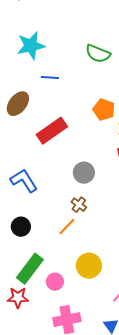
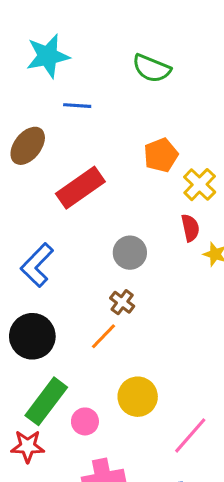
orange pentagon: (104, 110) -> (161, 155), turned 30
blue L-shape: (24, 181) -> (37, 265), turned -104
black circle: (21, 227) -> (32, 336), size x1.5

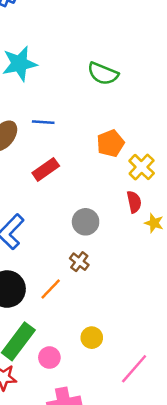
blue line: (77, 106) -> (43, 122), moved
red rectangle: (80, 188) -> (46, 169), size x0.7
orange line: (104, 336) -> (51, 289), moved
yellow circle: (138, 397) -> (92, 338), size x0.7

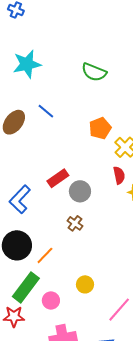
blue line: (43, 122) -> (46, 111), turned 36
red rectangle: (46, 169) -> (58, 178), moved
orange line: (51, 289) -> (45, 255), moved

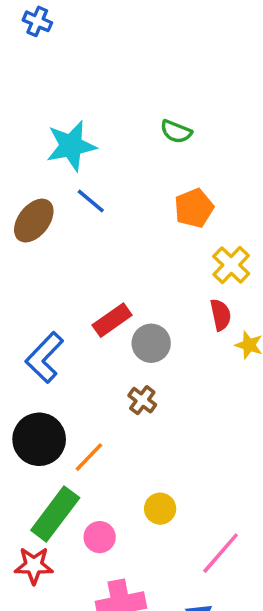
cyan star: (27, 64) -> (71, 146), moved
green semicircle: (94, 72) -> (176, 132), size x0.7
orange pentagon: (100, 128) -> (194, 208), moved

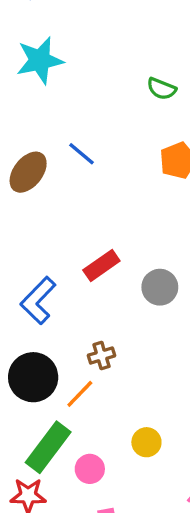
cyan star: (71, 146) -> (40, 60), moved
gray circle: (151, 343) -> (160, 287), moved
brown cross: (142, 400) -> (101, 356), moved, turned 36

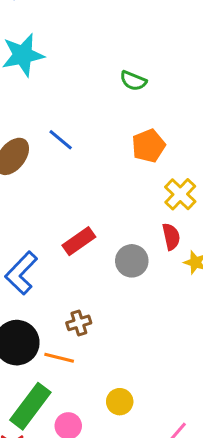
orange line: (80, 394) -> (59, 358), turned 60

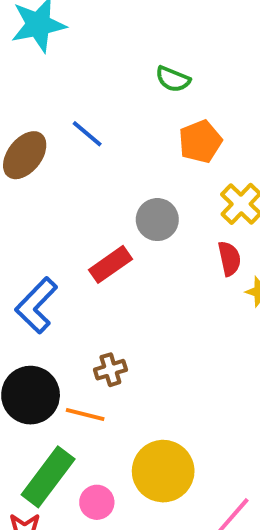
green semicircle: (133, 81) -> (173, 79), moved
gray circle: (132, 261) -> (157, 220), moved
yellow circle: (120, 402) -> (163, 471), size x1.8

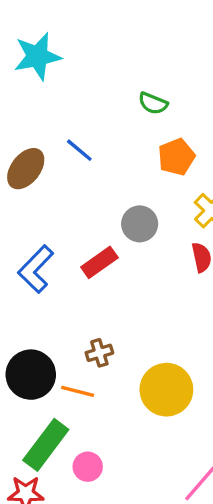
blue L-shape: (36, 305) -> (36, 269), moved
yellow circle: (163, 471) -> (166, 390), moved

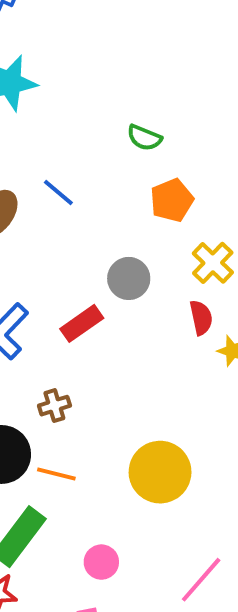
brown cross: (99, 353) -> (54, 406), moved
pink circle: (88, 467) -> (101, 562), moved

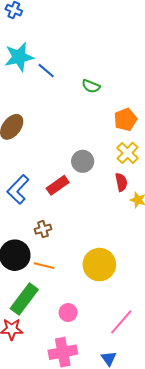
blue line: (58, 192) -> (46, 71), moved
orange pentagon: (172, 200) -> (125, 120), moved

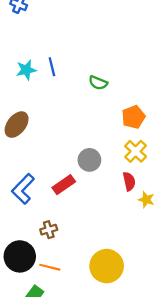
cyan star: (19, 57) -> (26, 70), moved, size x0.7
blue line: (46, 71) -> (52, 67), turned 36

